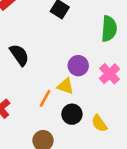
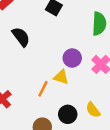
black semicircle: (19, 55) -> (21, 37), moved
black circle: (72, 114) -> (68, 114), moved

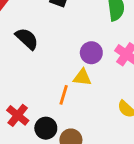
black circle: (68, 114) -> (46, 128), moved

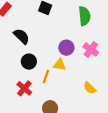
red cross: (18, 115) -> (24, 88), moved
black circle: (46, 128) -> (29, 62), moved

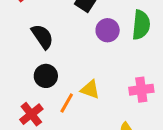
purple circle: (66, 48) -> (108, 30), moved
pink cross: (91, 49) -> (141, 90), moved, turned 35

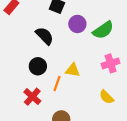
green semicircle: (141, 25) -> (103, 30), moved, turned 60
black semicircle: (42, 37) -> (45, 36), moved

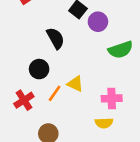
purple circle: (77, 24) -> (98, 22), moved
pink cross: (111, 63) -> (112, 98), moved
yellow semicircle: (107, 97) -> (104, 123), turned -63

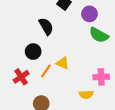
purple circle: (98, 22) -> (89, 14), moved
green semicircle: (121, 50) -> (99, 35), turned 48
pink cross: (112, 98) -> (101, 77), moved

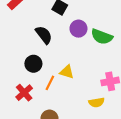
purple circle: (89, 14) -> (78, 29), moved

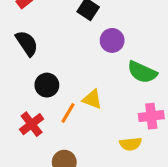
black semicircle: (44, 35) -> (27, 43), moved
green semicircle: (102, 37) -> (142, 72), moved

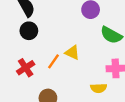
black circle: (47, 85) -> (29, 31), moved

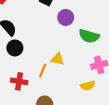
red cross: (26, 68) -> (19, 81), turned -35

